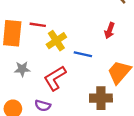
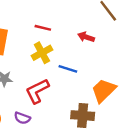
red line: (38, 25) -> (43, 28), moved
red arrow: (110, 31) -> (86, 37), moved, turned 84

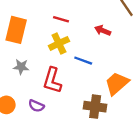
red L-shape: (37, 91) -> (52, 80), turned -50

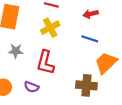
red arrow: (103, 30) -> (91, 14), turned -32
blue line: (83, 61) -> (90, 39), moved

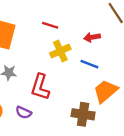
yellow cross: (50, 28) -> (60, 51), moved

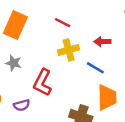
orange trapezoid: (106, 91) -> (107, 97), turned 120
purple semicircle: (24, 113) -> (22, 105), turned -49

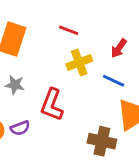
red arrow: (102, 42) -> (119, 48), turned -49
purple semicircle: (22, 105) -> (20, 128), moved

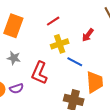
red line: (69, 30) -> (53, 21), turned -56
blue line: (114, 81) -> (75, 62), moved

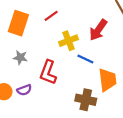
red line: (53, 21) -> (51, 16), moved
red arrow: (88, 35) -> (98, 30), size x1.5

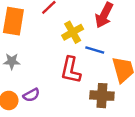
gray star: (20, 58) -> (12, 61), moved
red L-shape: (48, 72) -> (71, 70), moved

